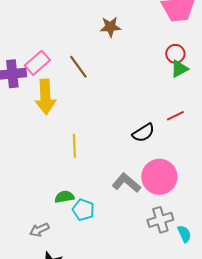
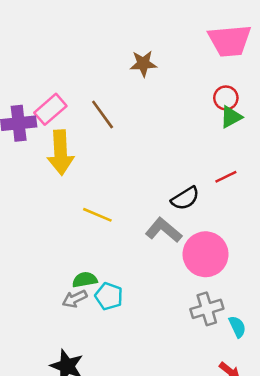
yellow line: (74, 146) -> (97, 215), turned -65
gray L-shape: (126, 183) -> (164, 230), moved
gray arrow: (39, 230) -> (75, 299), moved

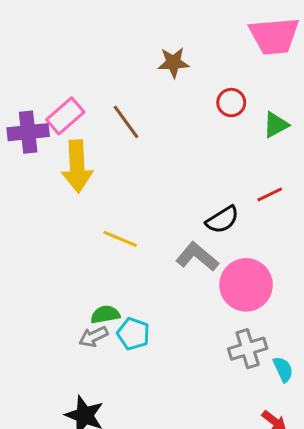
red circle: (226, 98) -> (231, 103), moved

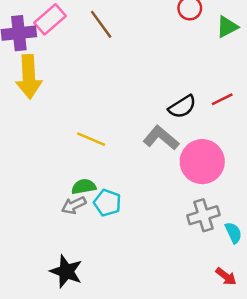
yellow arrow: (77, 166) -> (29, 77), moved
red line: (270, 194) -> (222, 99), moved
yellow line: (120, 239) -> (91, 139), moved

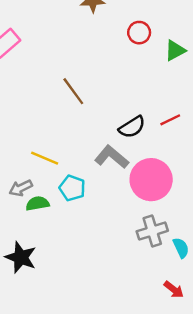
brown line: (101, 24) -> (73, 91), moved
cyan pentagon: (107, 203) -> (72, 188), moved
gray arrow: (74, 205) -> (21, 188), moved
black star: (66, 271) -> (21, 257), moved

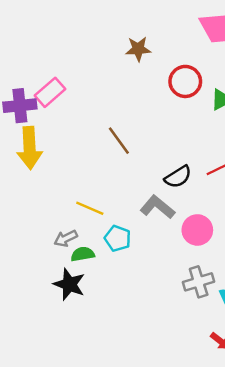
red circle: (139, 33) -> (185, 81), size x1.4
pink circle: (151, 180) -> (197, 230), size x0.7
black star: (21, 257) -> (69, 284), moved

